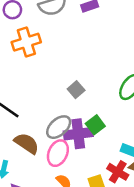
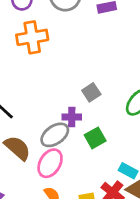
gray square: (76, 90) -> (91, 92), moved
purple cross: (78, 134) -> (72, 117), moved, size x0.6

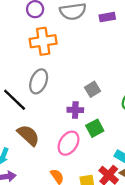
gray ellipse: (55, 135) -> (39, 81), moved, turned -35
pink ellipse: (50, 163) -> (69, 143), moved

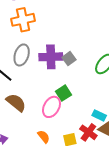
purple cross: (75, 110) -> (51, 57), moved, size x1.6
green square: (95, 128) -> (64, 93), moved

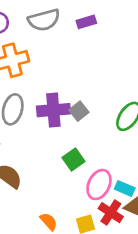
pink ellipse: (51, 107) -> (99, 185), moved

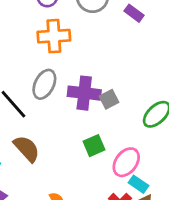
purple rectangle: (86, 22) -> (134, 13), turned 42
pink ellipse: (99, 185) -> (126, 162), moved

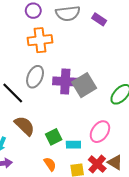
gray square: (109, 99) -> (84, 85), size x1.6
green square: (94, 146) -> (54, 137), moved
cyan rectangle: (138, 184) -> (73, 145), moved, turned -32

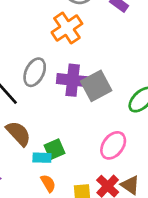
orange cross: (40, 40) -> (67, 28), moved, turned -30
cyan rectangle: (73, 145) -> (42, 158), moved

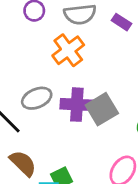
gray ellipse: (35, 72) -> (37, 98), turned 44

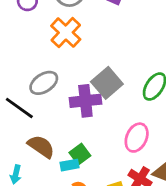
purple cross: (77, 105) -> (85, 101), moved

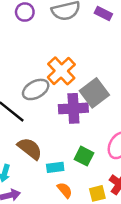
orange cross: (66, 33) -> (61, 71), moved
green square: (80, 154) -> (84, 156), moved, turned -30

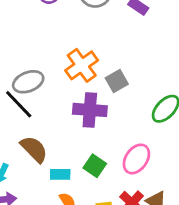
gray ellipse: (36, 89) -> (28, 82), moved
gray square: (94, 93) -> (117, 81), moved, size x0.7

